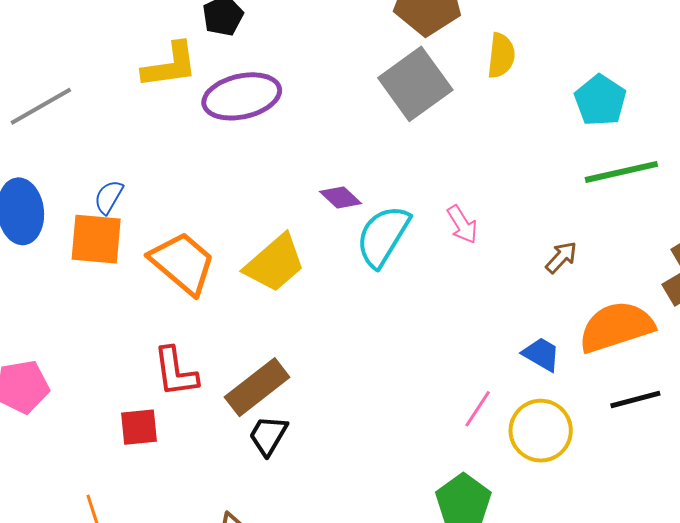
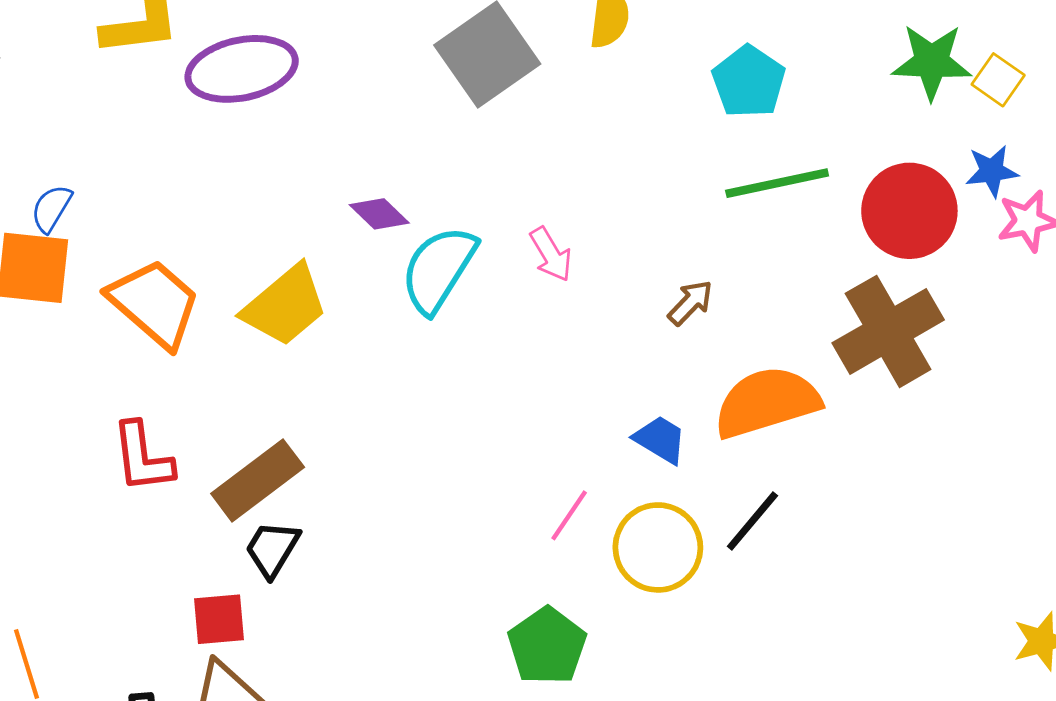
black line: (635, 400) -> (752, 521), moved, turned -36
red square: (139, 427) -> (219, 619), moved

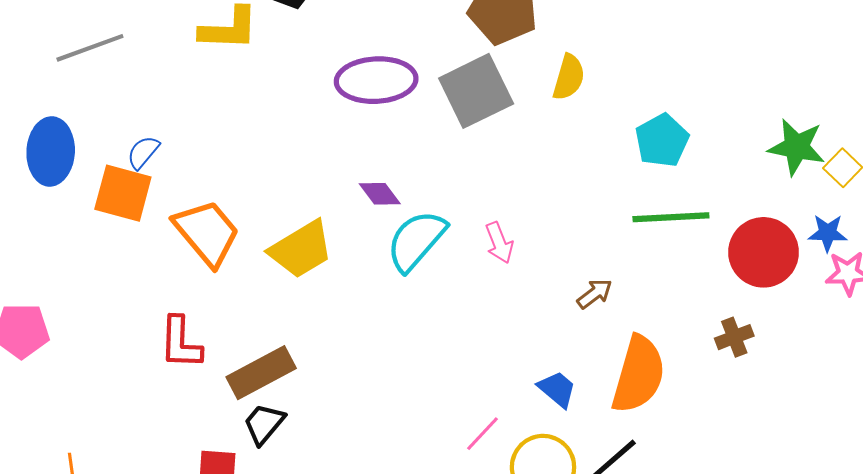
purple ellipse: (242, 69) -> (376, 80), moved
brown cross: (888, 331) -> (734, 337), size x0.5
orange semicircle: (767, 402) -> (638, 374), turned 114

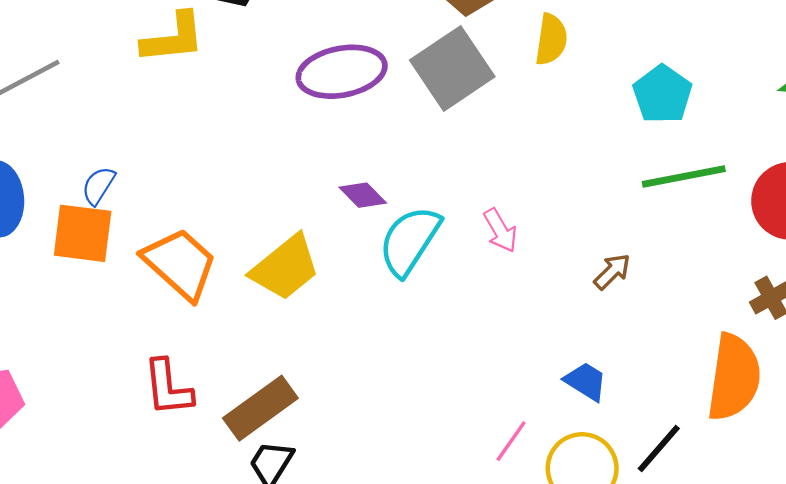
orange semicircle: (638, 374) -> (734, 377), moved

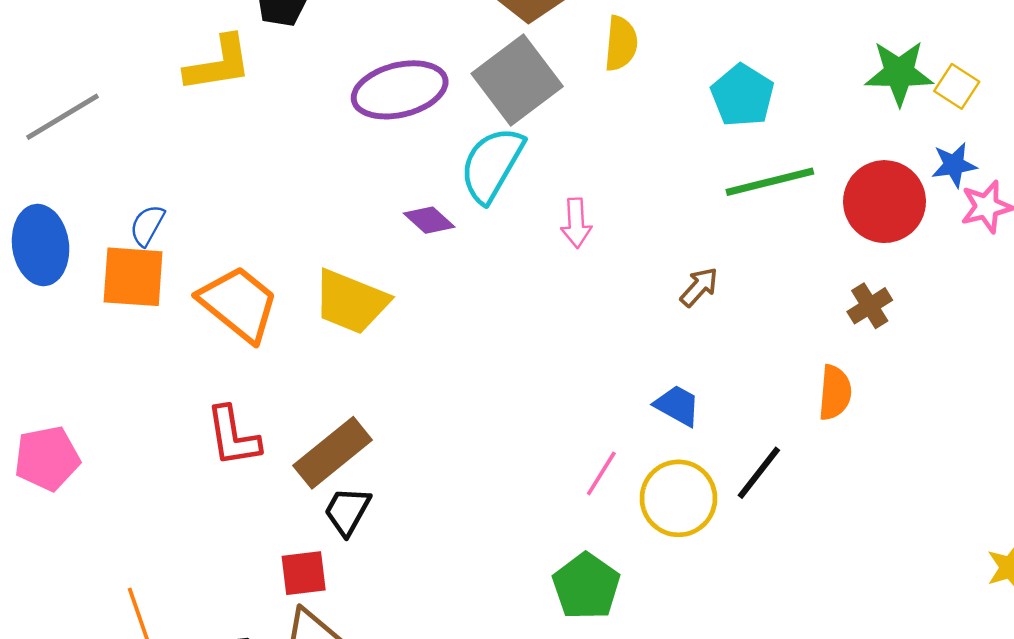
pink arrow: (500, 230) -> (576, 223), moved, turned 30
cyan semicircle: (410, 241) -> (492, 165), moved
yellow trapezoid: (285, 268) -> (351, 302), turned 64
orange semicircle: (734, 377) -> (835, 393), size x0.6

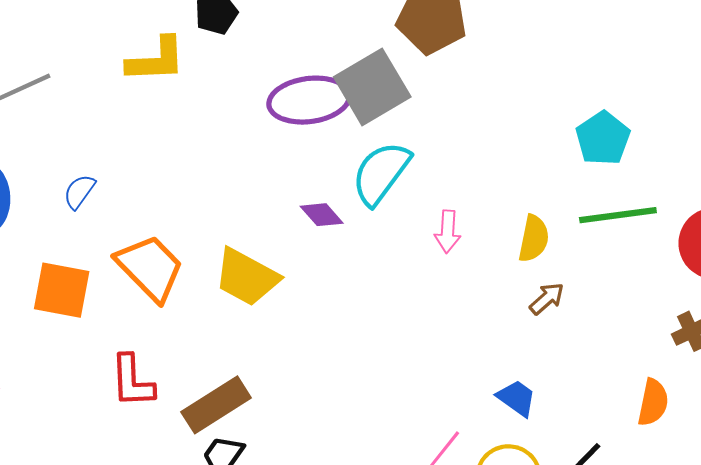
yellow semicircle: (621, 43) -> (534, 239), moved
gray square: (517, 80) -> (372, 87), moved
orange square: (133, 277) -> (62, 290), moved

